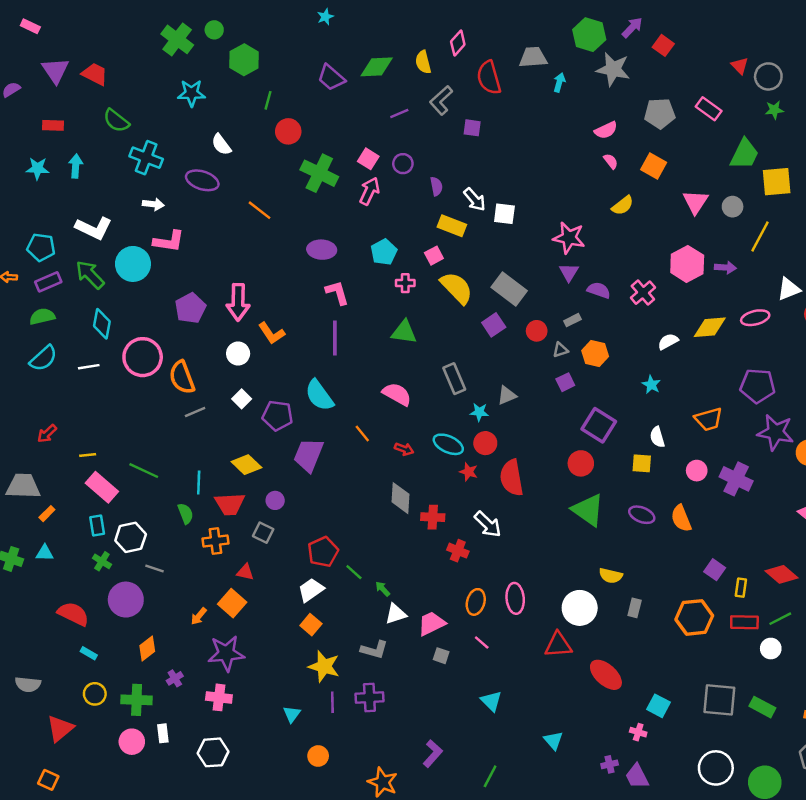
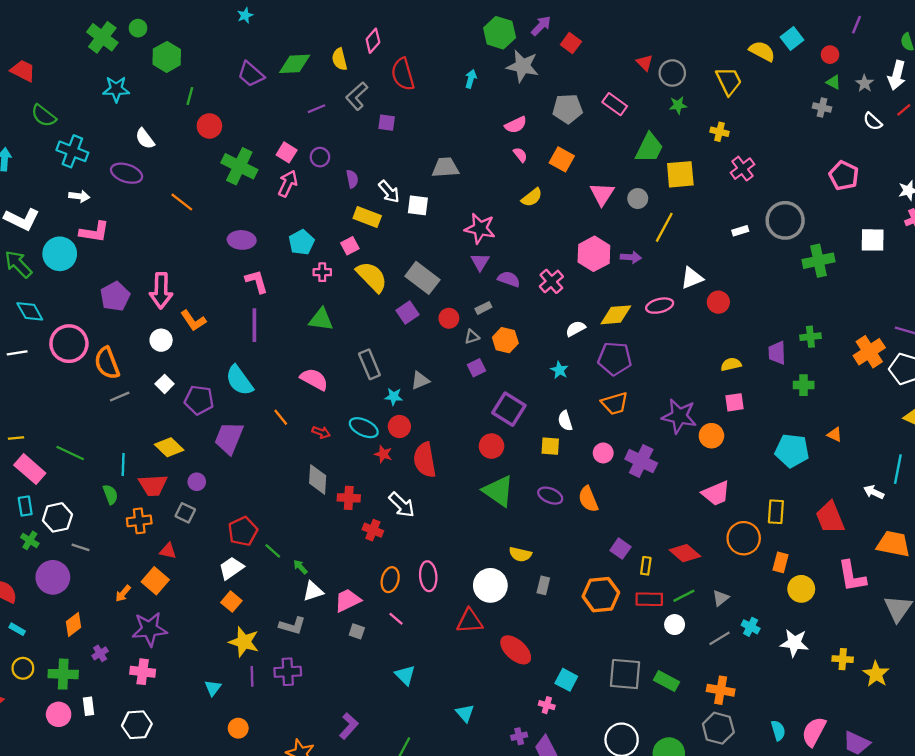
gray trapezoid: (533, 57) -> (445, 167), moved
cyan diamond: (102, 324) -> (30, 311), turned -40
purple pentagon: (758, 386) -> (615, 359), moved

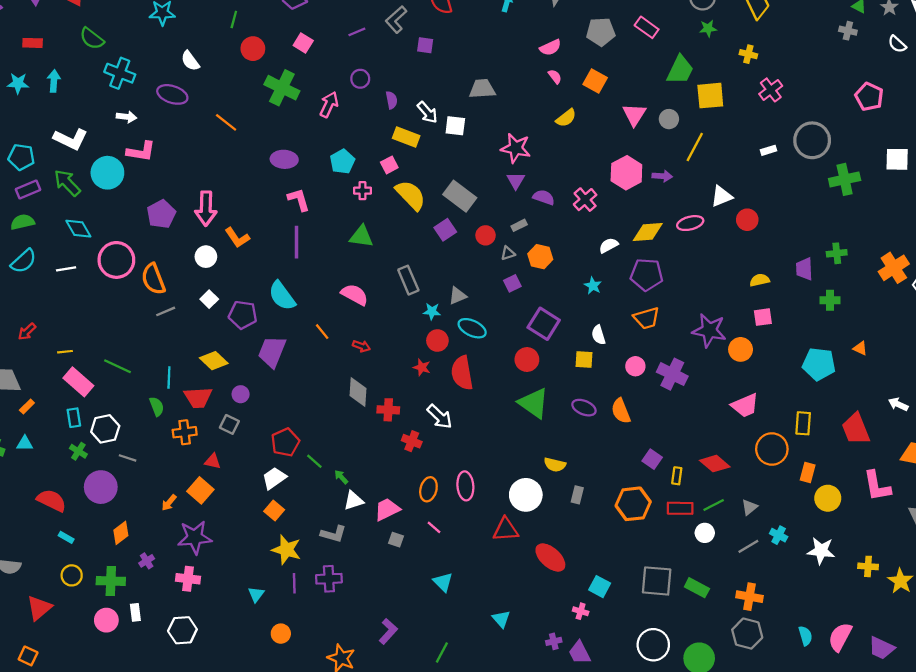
pink square: (287, 152) -> (303, 43), moved
cyan ellipse: (364, 428) -> (472, 328), moved

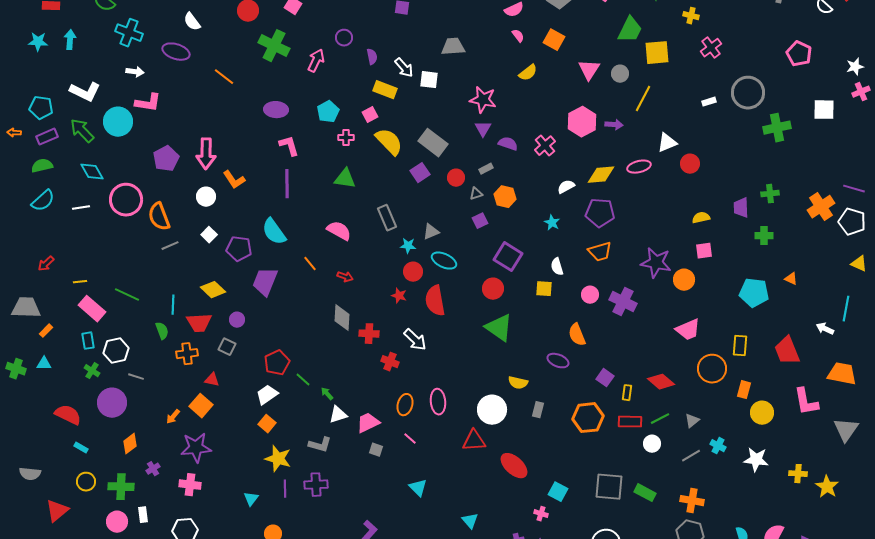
purple ellipse: (584, 408) -> (558, 361), moved

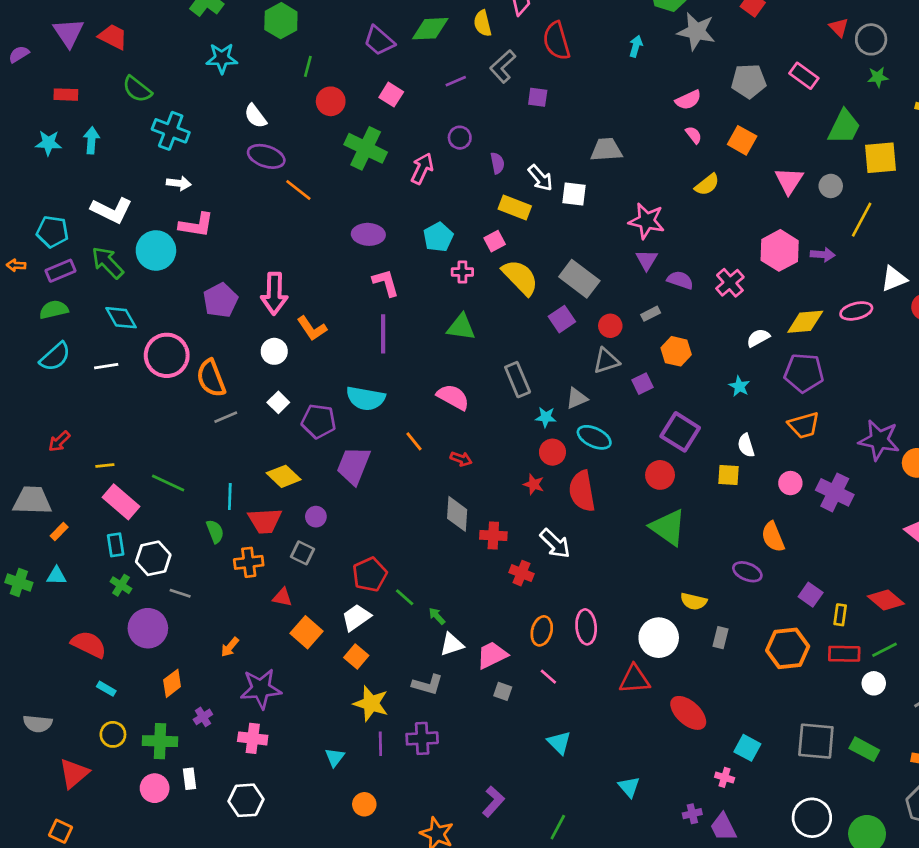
purple ellipse: (176, 52) -> (266, 156), moved
gray triangle: (476, 194) -> (606, 361), moved, size x1.5
cyan semicircle: (274, 232) -> (366, 398), turned -44
orange square: (201, 406) -> (306, 632), moved

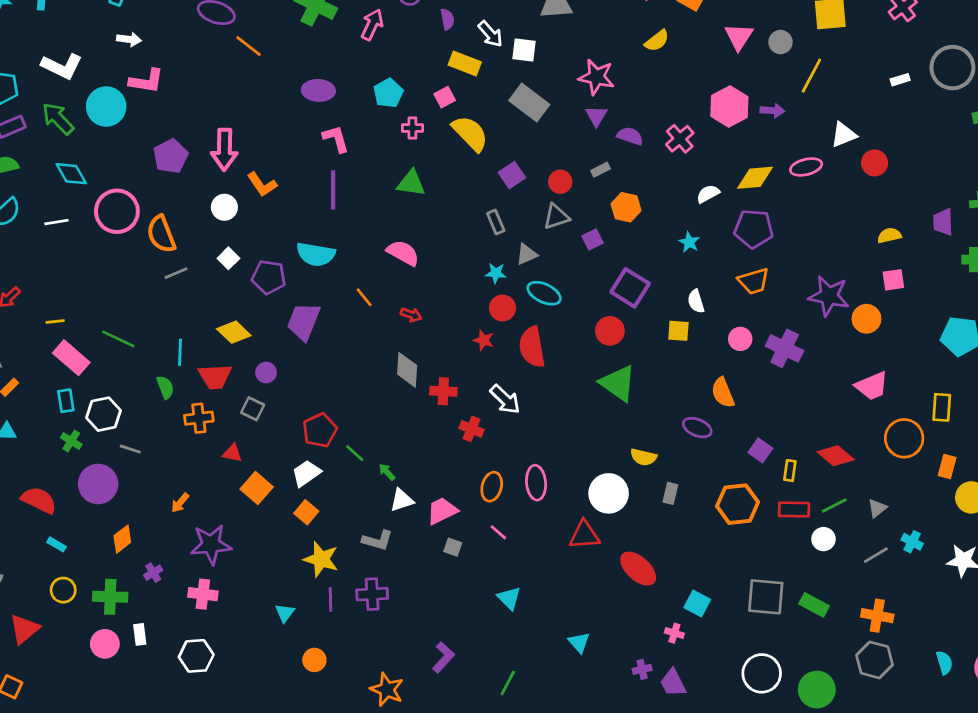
gray rectangle: (579, 279) -> (529, 102), moved
gray rectangle: (518, 380) -> (496, 222), moved, size x0.7

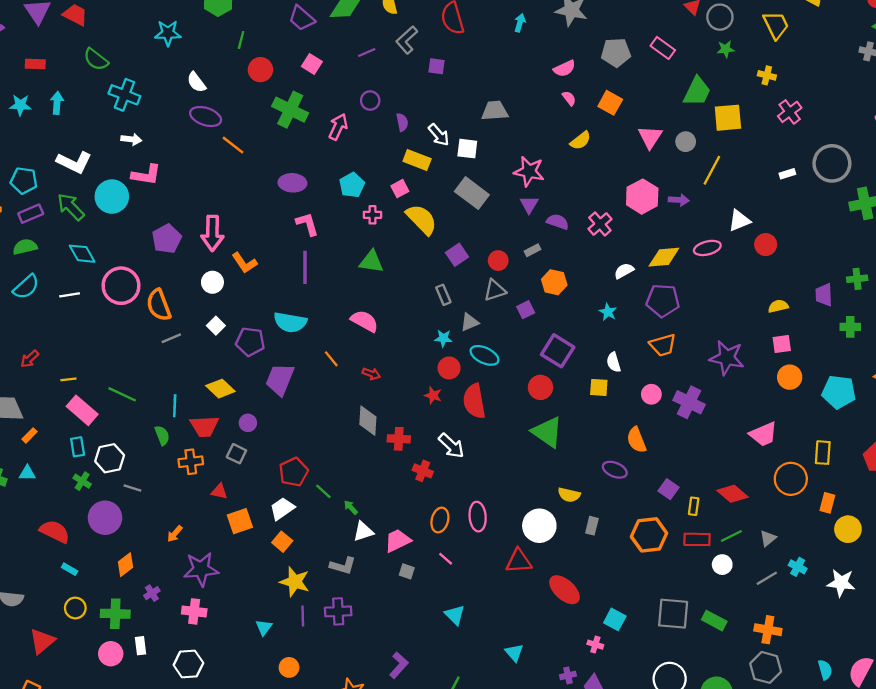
orange circle: (866, 319) -> (790, 377), moved
orange square: (257, 488) -> (240, 521), turned 30

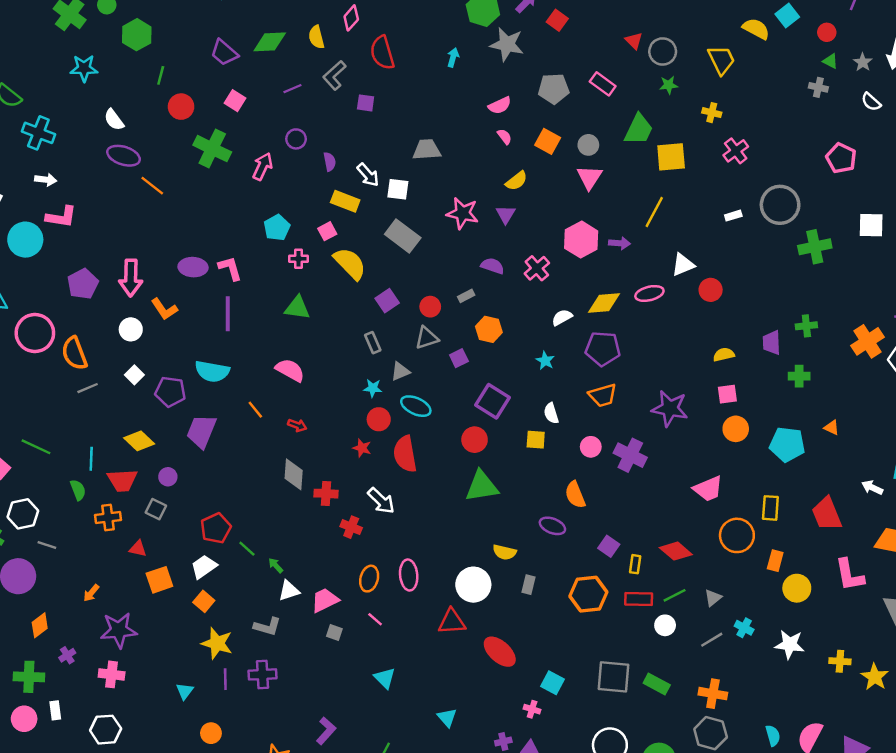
gray circle: (686, 142) -> (588, 145), moved
purple ellipse: (292, 183) -> (193, 267), moved
purple triangle: (529, 205) -> (506, 214), moved
green triangle: (547, 432) -> (482, 486), turned -44

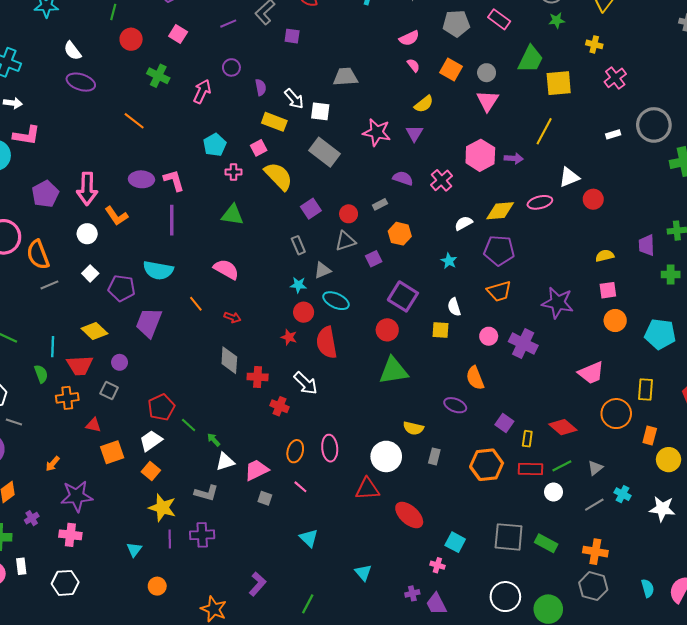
green cross: (212, 149) -> (158, 76), size x0.7
orange line: (152, 186) -> (134, 121), moved

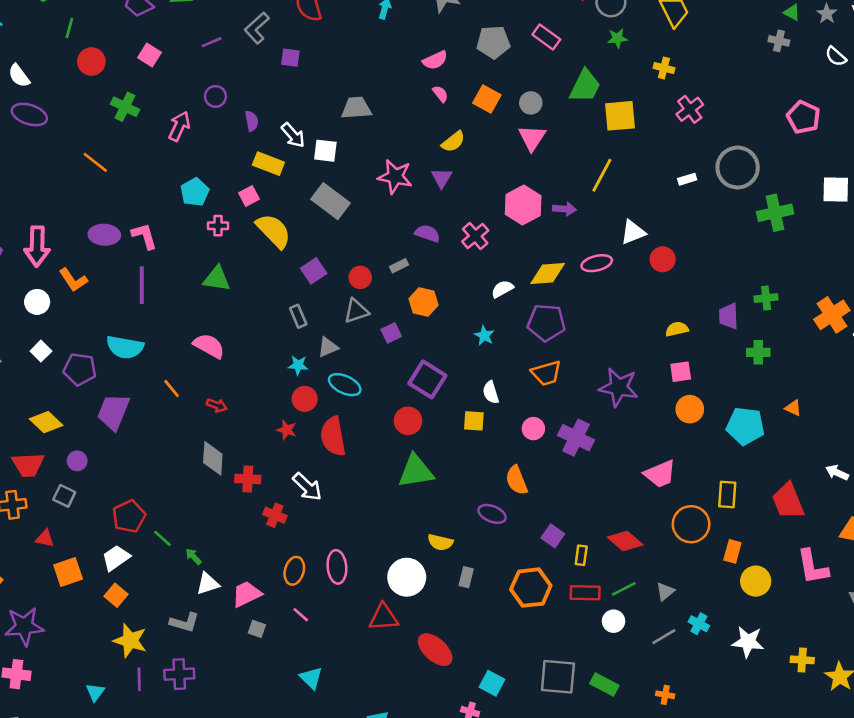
orange cross: (595, 552) -> (665, 695), size x0.6

